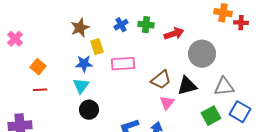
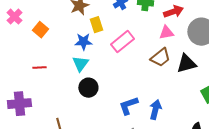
pink rectangle: (123, 64) -> (122, 42), turned -35
orange square: (38, 67) -> (40, 30), moved
pink triangle: (167, 103) -> (166, 33), moved, turned 42

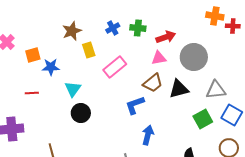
orange square: (40, 30) -> (33, 55), turned 35
blue star: (83, 42) -> (51, 67), moved
blue L-shape: (128, 106) -> (135, 105), moved

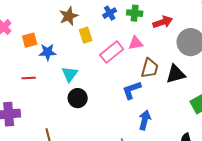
pink triangle: (159, 58) -> (136, 43), moved
brown trapezoid: (153, 83) -> (150, 68), turned -35

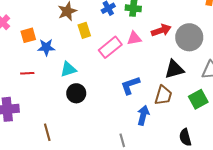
red arrow: (163, 22) -> (161, 30), moved
brown trapezoid: (150, 68) -> (163, 95), moved
cyan triangle: (70, 74) -> (68, 69), turned 36

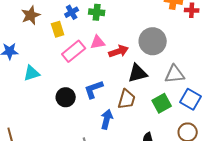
yellow rectangle: (84, 30) -> (58, 29), moved
red arrow: (161, 30) -> (119, 51), moved
black circle: (76, 93) -> (66, 97), moved

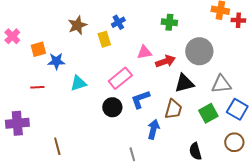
green cross: (97, 12) -> (169, 22), moved
pink rectangle: (74, 51) -> (120, 78), moved

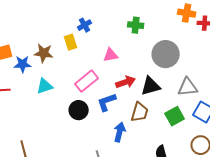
brown star: (77, 25) -> (44, 53), moved, turned 30
red arrow: (165, 61) -> (126, 82), moved

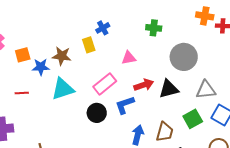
cyan triangle: (45, 86) -> (63, 89), size x1.4
brown trapezoid: (140, 112) -> (165, 132), moved

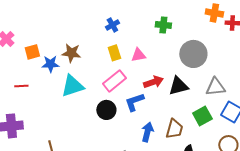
yellow rectangle: (89, 45) -> (114, 53), moved
red line: (22, 93) -> (21, 86), moved

